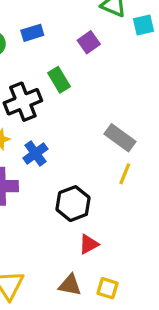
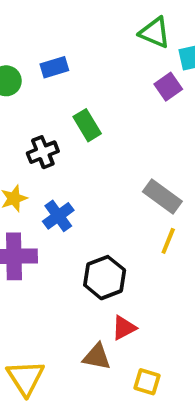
purple square: (89, 42) -> (168, 87), moved
black cross: (23, 102) -> (43, 152), size x0.7
brown triangle: (70, 285) -> (97, 357), moved

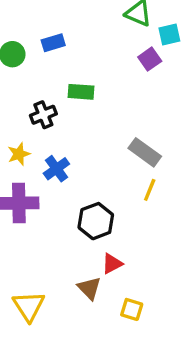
green rectangle: (87, 125) -> (81, 92), turned -55
brown triangle: (97, 357) -> (89, 288), turned 35

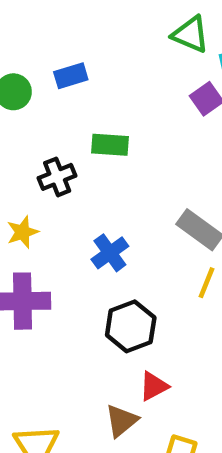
blue cross: (56, 169) -> (110, 253), moved
brown triangle: (89, 288) -> (121, 421), turned 35

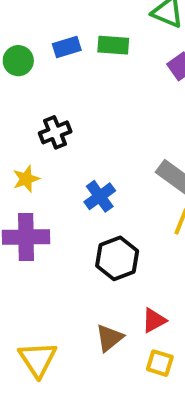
green rectangle: (110, 145) -> (113, 45), moved
red triangle: (154, 386) -> (154, 320), moved

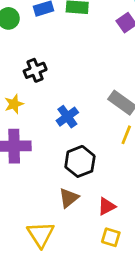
brown triangle: (109, 338) -> (69, 198), moved
yellow triangle: (38, 359) -> (41, 234), moved

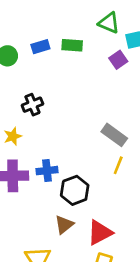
blue cross: (67, 117) -> (47, 171), moved, turned 30
red triangle: (107, 206) -> (100, 233), size x1.5

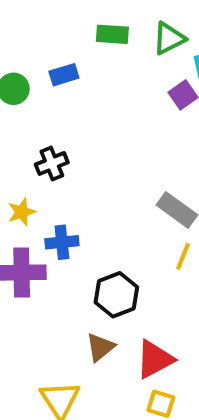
green triangle: (109, 23) -> (169, 38), turned -50
green rectangle: (72, 45) -> (112, 34), moved
blue cross: (47, 171) -> (62, 242), moved

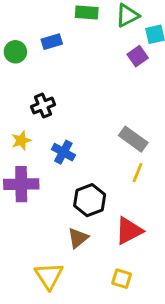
blue cross: (62, 242) -> (63, 152), moved, turned 35
red triangle: (155, 359) -> (129, 231), moved

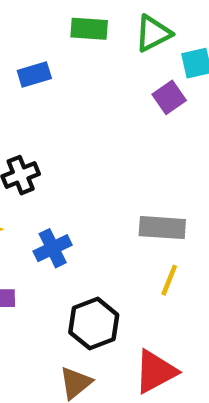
gray rectangle: (133, 139) -> (162, 228), turned -32
blue cross: (63, 152) -> (53, 248), turned 35

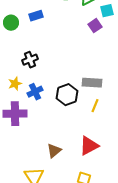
blue cross: (53, 248) -> (35, 92), moved
black hexagon: (94, 324) -> (67, 95), moved

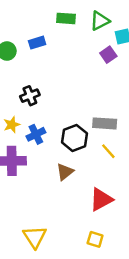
yellow line: (95, 106) -> (108, 151), turned -64
brown triangle: (54, 151) -> (65, 172), moved

